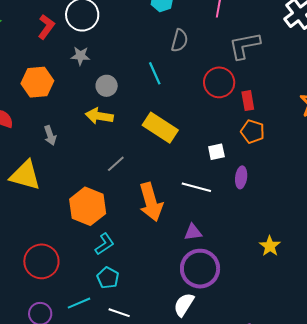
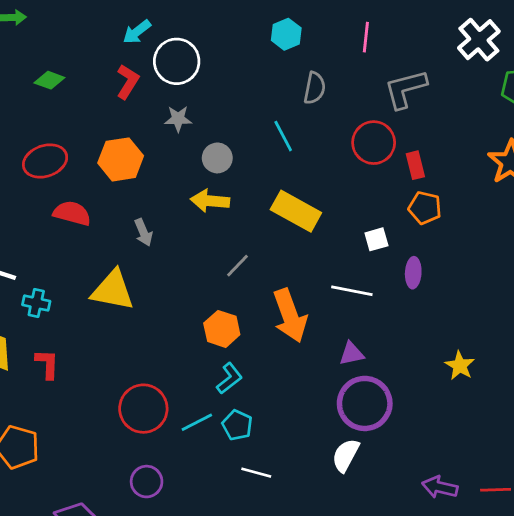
orange hexagon: (88, 206) -> (222, 329), moved, size x0.7
cyan line: (79, 303) -> (197, 422), moved

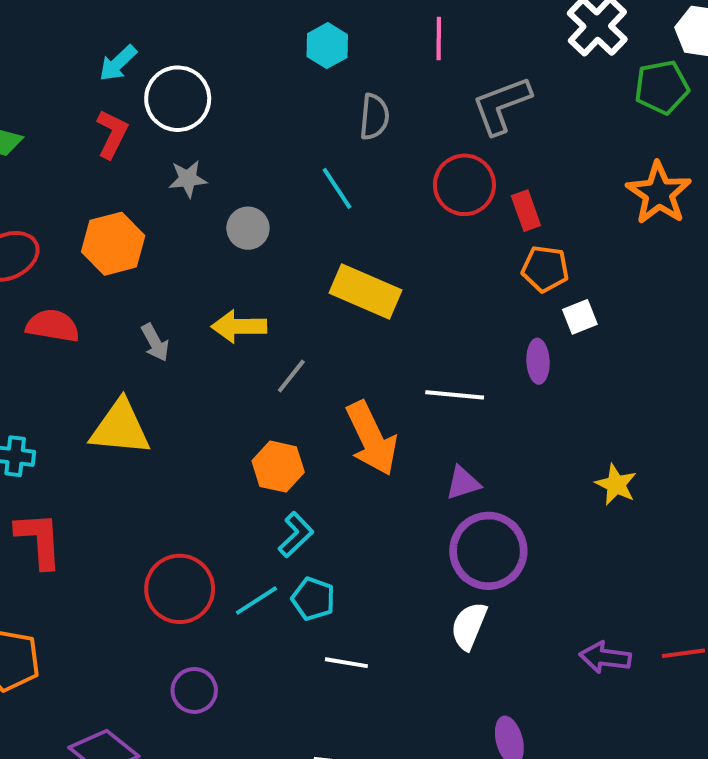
yellow arrow: (210, 201) -> (239, 326), moved
white square: (376, 239) -> (580, 317), moved
red L-shape: (47, 364) -> (39, 540), size x1.4

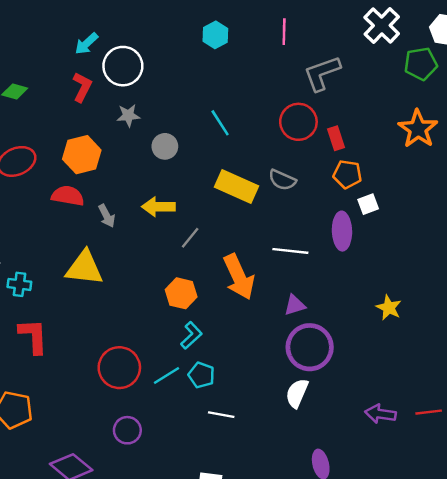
gray semicircle: (374, 117) -> (282, 180), moved, turned 108
red semicircle: (53, 326) -> (68, 196), moved
purple ellipse: (538, 361) -> (342, 231), size x1.4

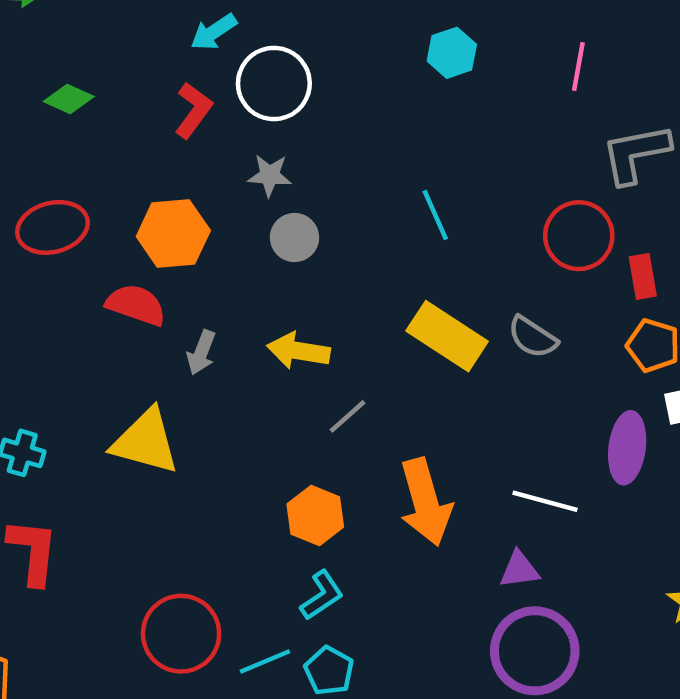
gray circle: (165, 146) -> (294, 237), moved
gray arrow: (107, 216) -> (201, 353), turned 40
white line: (290, 251) -> (545, 501), moved

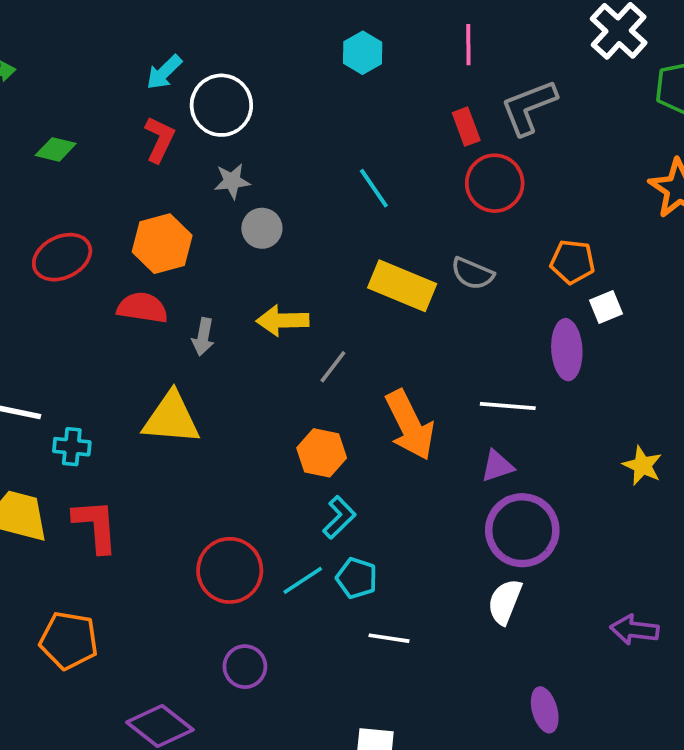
red rectangle: (643, 276) -> (466, 127), moved

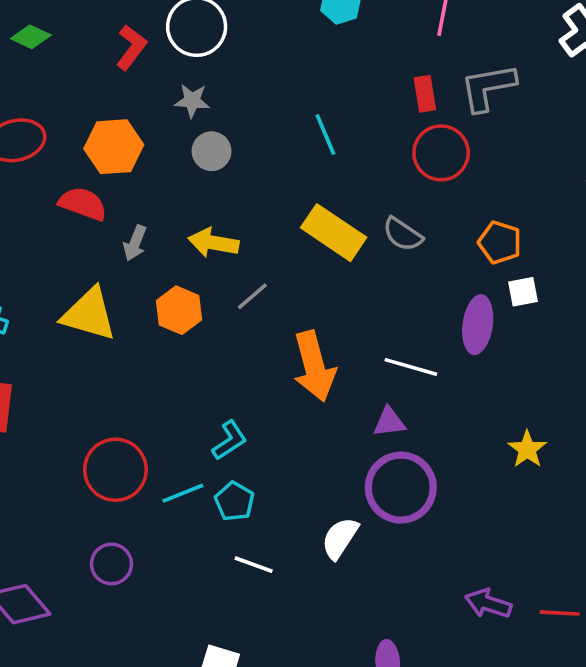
orange hexagon: (322, 453) -> (179, 310), moved
white semicircle: (505, 602) -> (340, 538), moved

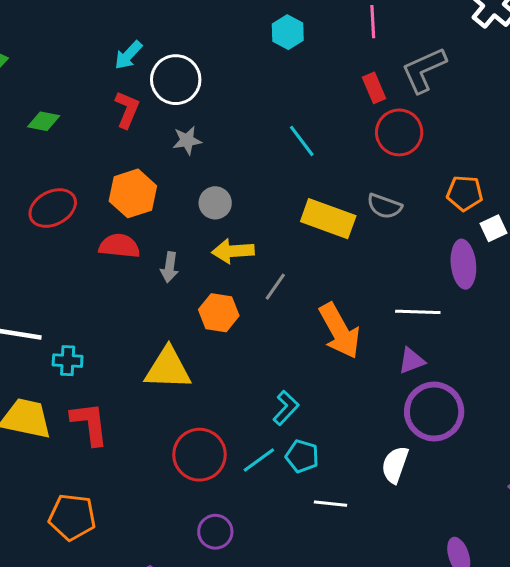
gray circle: (212, 151) -> (215, 203), moved
yellow triangle: (89, 314) -> (168, 368), moved

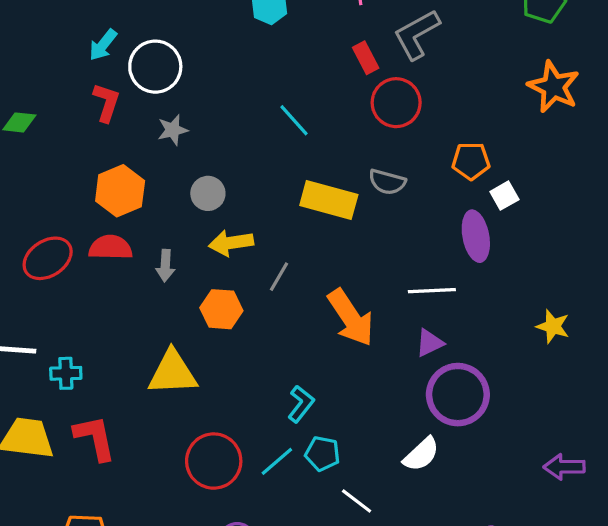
red ellipse: (53, 208) -> (48, 258), moved
white semicircle: (395, 465) -> (421, 454), turned -147
white line: (330, 504) -> (357, 501), turned 36

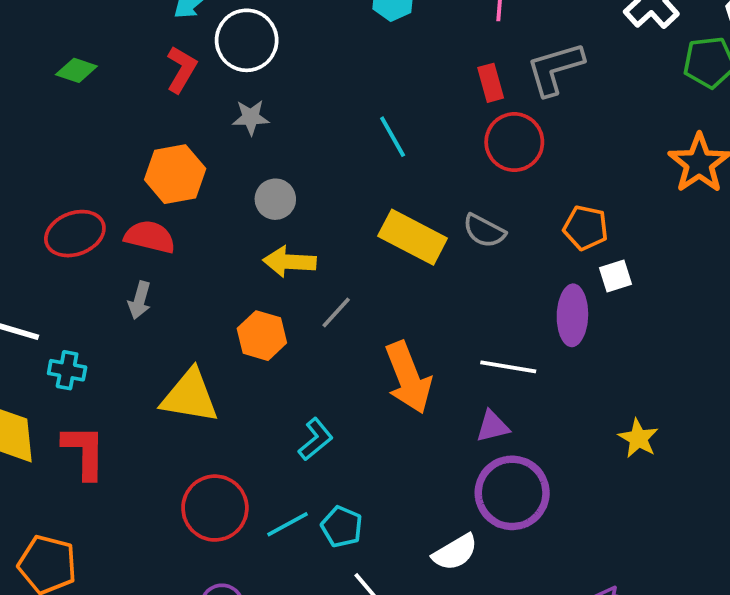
gray arrow: (165, 265) -> (140, 300), moved
cyan L-shape: (301, 404) -> (316, 439), moved

